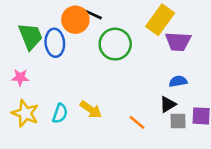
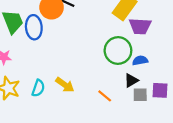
green circle: (115, 44) -> (118, 51), moved

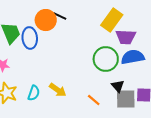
blue semicircle: (140, 60) -> (133, 57), moved, size x1.6
black triangle: (131, 80) -> (118, 86), turned -40
gray square: (140, 95) -> (126, 99), size x1.5

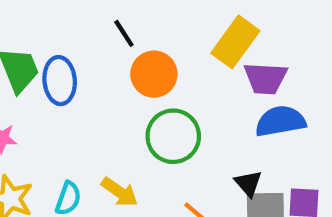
black line: (60, 16) -> (124, 33), turned 32
orange circle: (46, 20) -> (154, 74), moved
green circle: (106, 59) -> (173, 136), moved

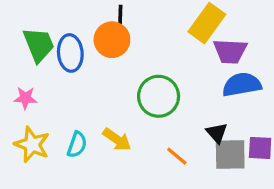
black line: (124, 33) -> (120, 16), turned 35
orange circle: (154, 74) -> (112, 40), moved

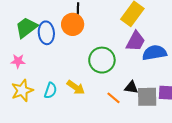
green trapezoid: (39, 45) -> (26, 28), turned -105
purple trapezoid: (230, 51) -> (136, 41), moved, turned -65
black triangle: (217, 133) -> (131, 87), moved, turned -40
yellow star: (32, 145) -> (22, 90), turned 30

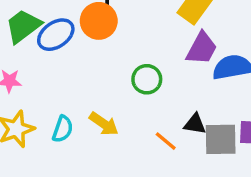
blue ellipse: (46, 33) -> (56, 35), turned 60
green circle: (102, 60) -> (147, 79), size x0.7

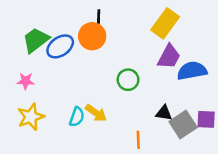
cyan semicircle: (63, 129) -> (77, 117), moved
gray square: (221, 139) -> (183, 125), turned -32
orange line: (166, 141) -> (138, 140), moved, turned 48

